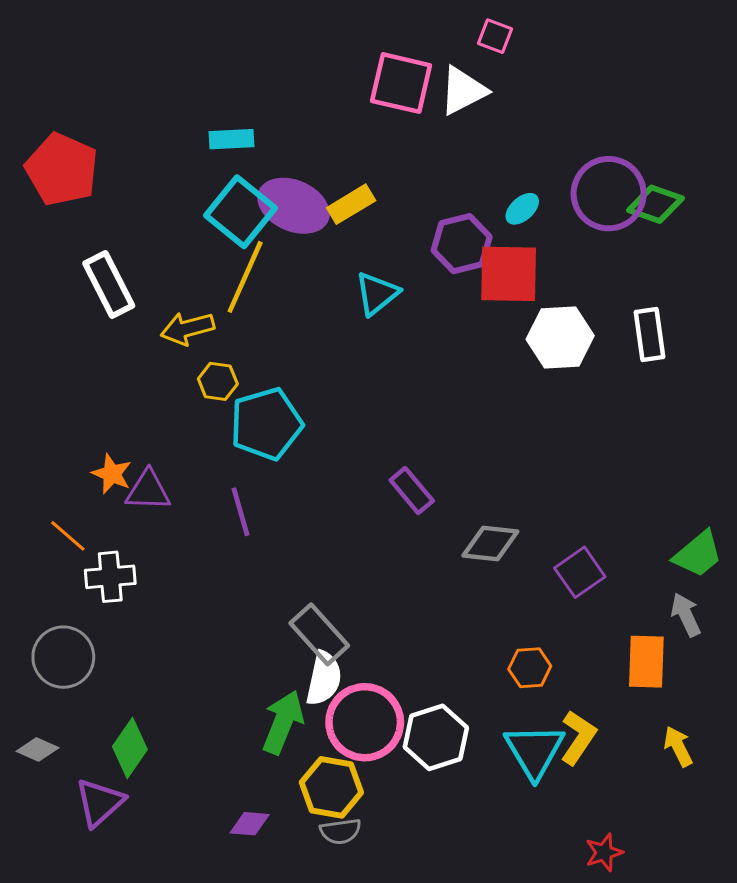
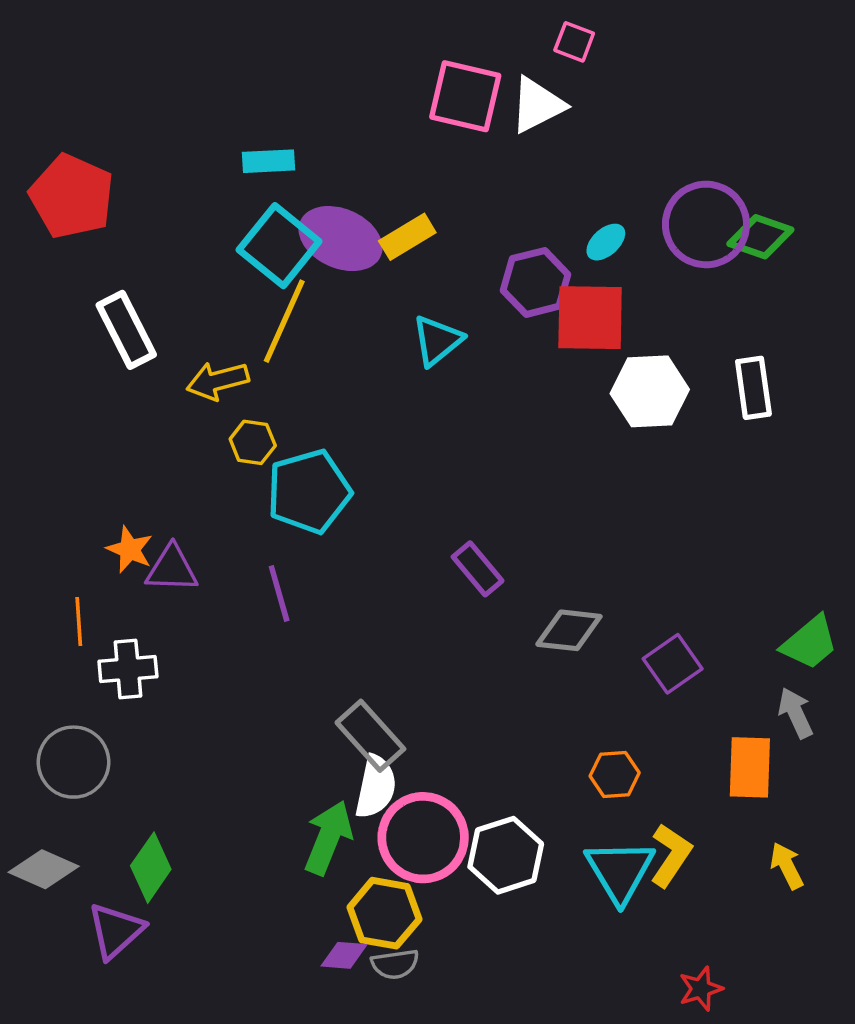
orange line: (68, 536) -> (79, 622), turned 45
gray diamond: (38, 749) -> (44, 869), size x1.4
purple diamond: (250, 824) -> (344, 955), moved

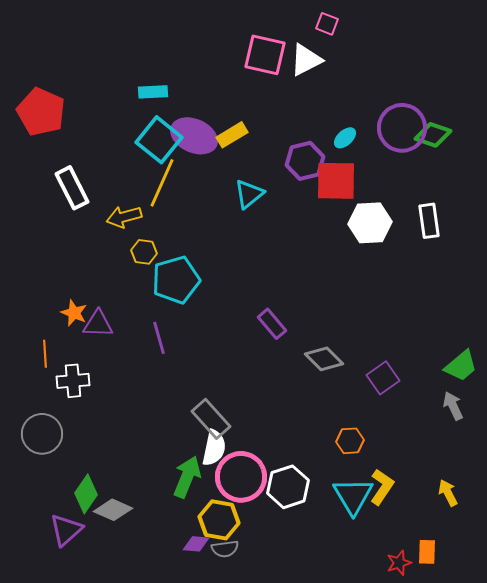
gray diamond: (569, 630) -> (324, 359), turned 39
orange rectangle: (750, 767) -> (427, 552), moved, size x0.7
gray diamond: (44, 869) -> (113, 510), moved

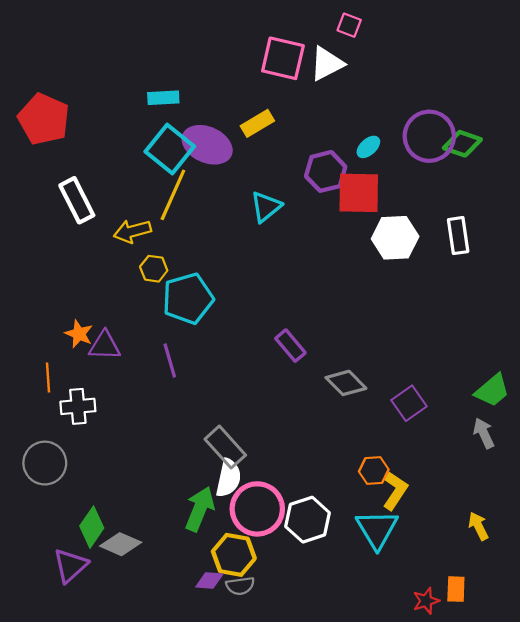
yellow rectangle: (232, 135) -> (257, 123), moved
yellow L-shape: (382, 487) -> (395, 491), moved

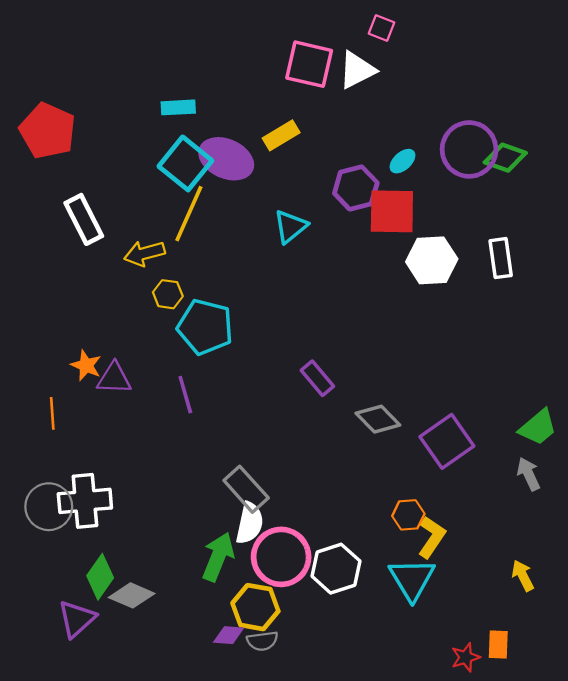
cyan pentagon: (188, 299) -> (205, 327), turned 30
purple square: (409, 403) -> (447, 441), size x1.4
white cross: (78, 406) -> (85, 501), moved, size x1.4

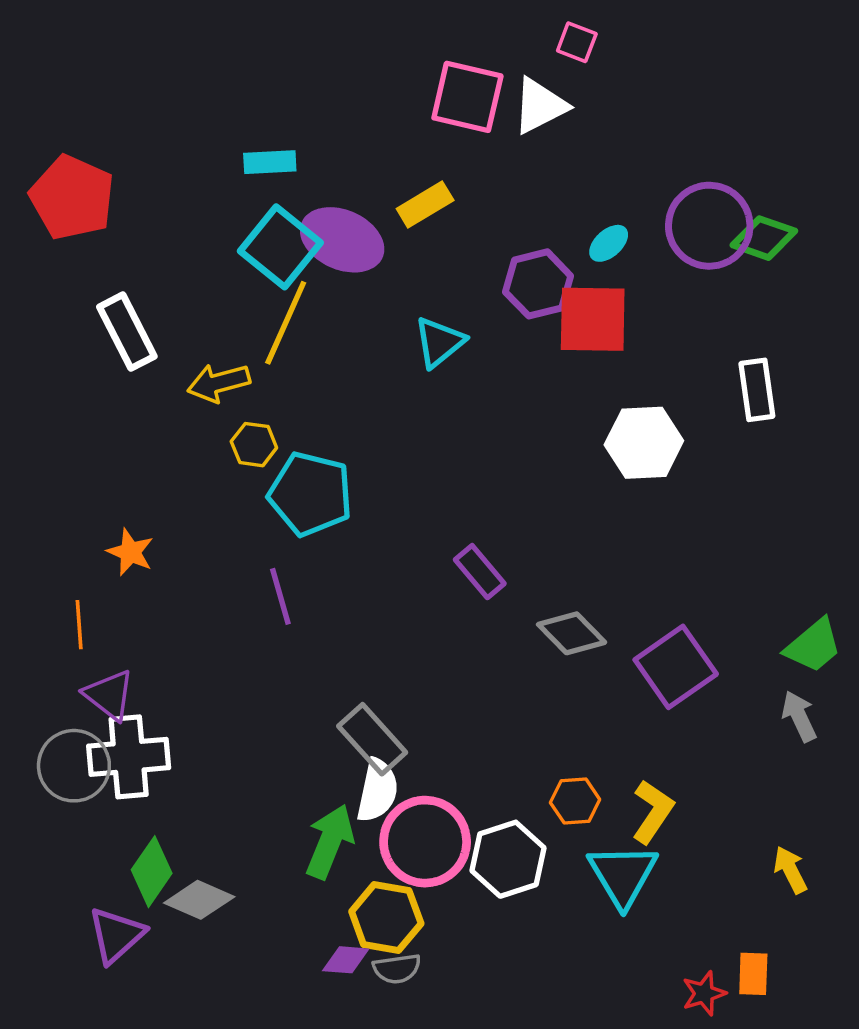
white hexagon: (432, 260) -> (644, 443), moved
purple triangle: (114, 378) -> (109, 695), moved, turned 36
orange hexagon: (408, 515) -> (575, 801), moved

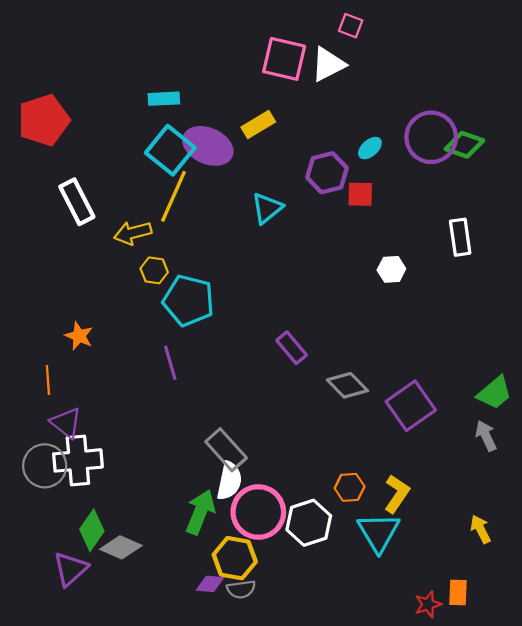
red pentagon: (72, 197) -> (44, 120), turned 30
red square: (593, 319) -> (360, 194), size x0.6
white hexagon: (644, 443) -> (391, 269), size x0.6

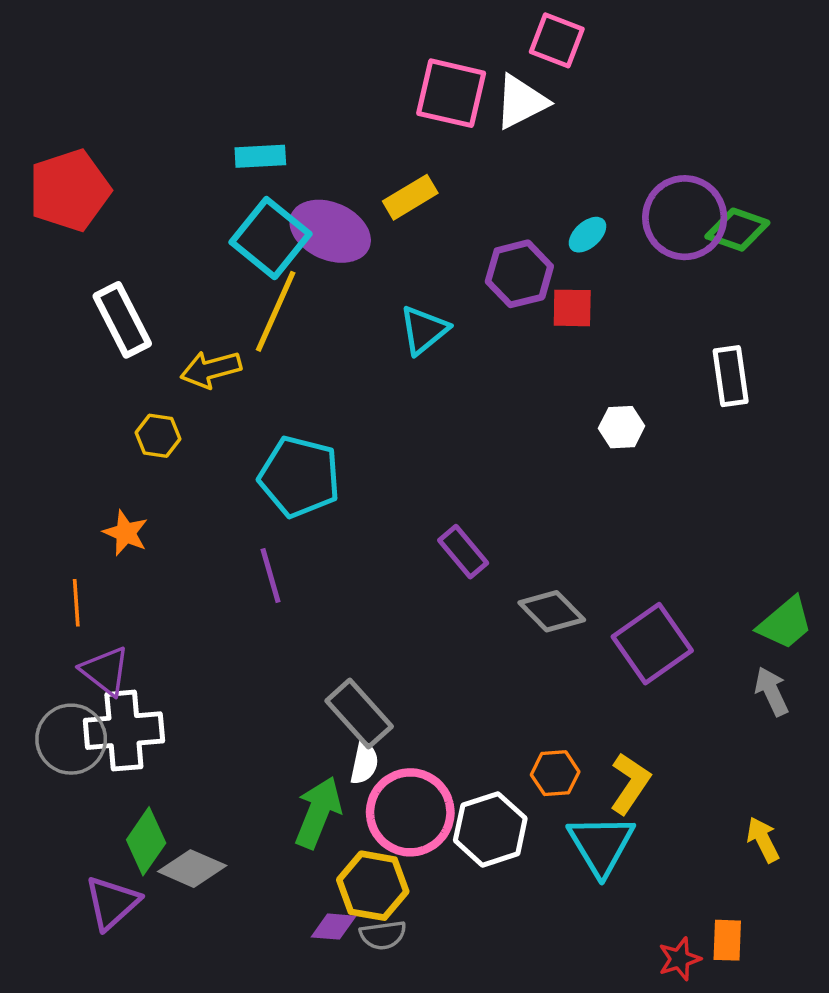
pink square: (351, 26) -> (557, 40), size x1.4
yellow hexagon: (154, 270) -> (158, 436), moved
white semicircle: (229, 481) -> (364, 763), size x0.7

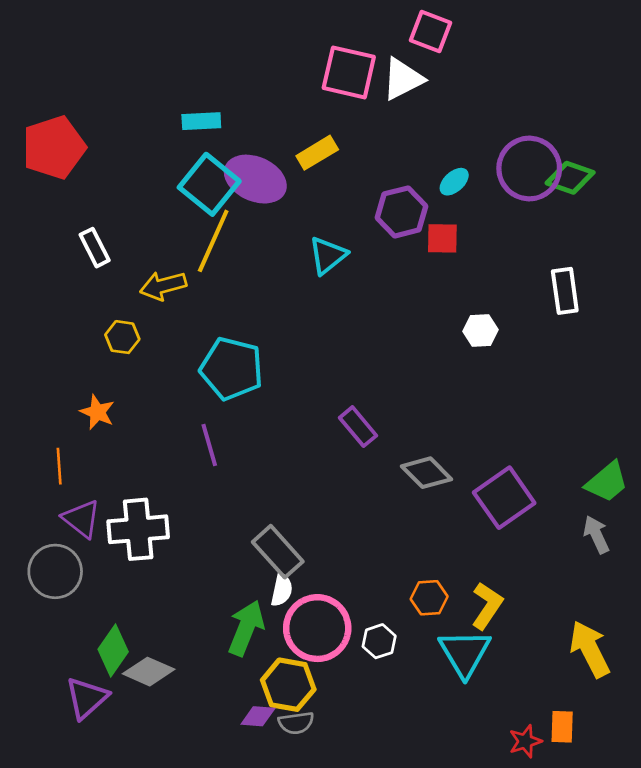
white rectangle: (122, 320) -> (95, 248), size x0.7
white cross: (124, 731) -> (138, 529), moved
white hexagon: (490, 829) -> (379, 641), size x0.6
yellow arrow: (763, 840) -> (590, 649), size x1.6

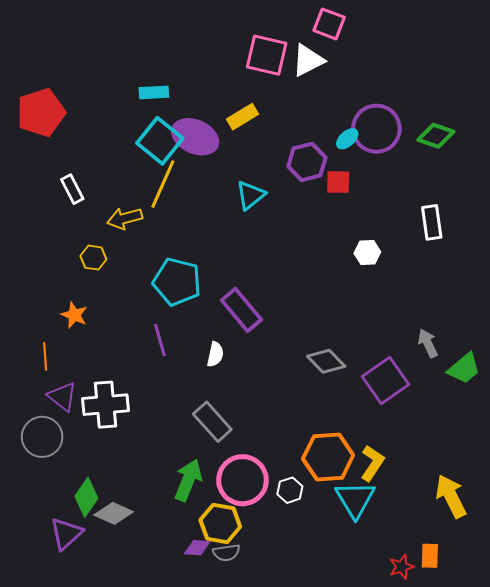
purple circle: (529, 169) -> (376, 129), moved
purple rectangle: (358, 427) -> (241, 310), moved, size x1.4
gray arrow: (596, 535) -> (428, 343), moved
white semicircle: (282, 590) -> (215, 354), moved
orange hexagon: (429, 598) -> (328, 457), size x1.8

